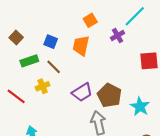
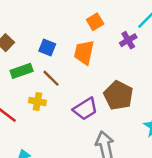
yellow cross: (43, 86) -> (37, 101), turned 32
brown pentagon: (109, 95) -> (118, 95), moved

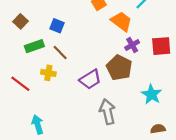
purple cross: (128, 40) -> (132, 45), moved
orange trapezoid: (84, 52) -> (121, 21), moved, turned 115

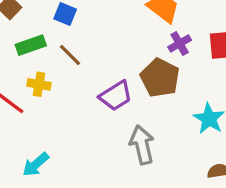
yellow cross: (48, 73) -> (39, 84), moved
cyan arrow: (38, 125) -> (36, 164), turned -114

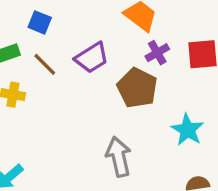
purple trapezoid: (116, 96) -> (92, 58), moved

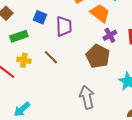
purple trapezoid: (92, 58) -> (64, 26), moved, turned -60
brown line: (45, 64) -> (51, 57), moved

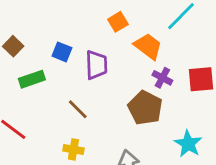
purple cross: (110, 35) -> (162, 78), turned -32
yellow cross: (24, 60) -> (73, 149), moved

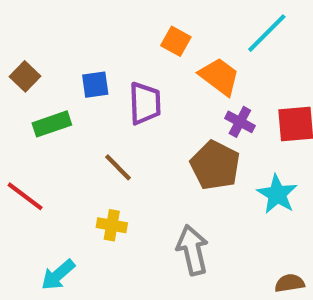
orange square: (118, 22) -> (176, 41), turned -30
blue square: (62, 52) -> (95, 85), turned -30
cyan star: (188, 144) -> (277, 194), moved

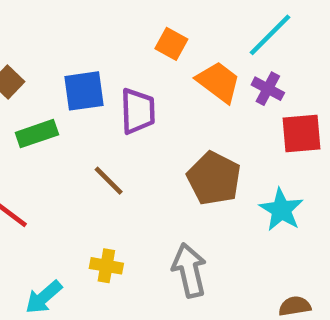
blue square: (95, 85) -> (84, 91), size x1.4
purple cross: (240, 122) -> (268, 89), moved
yellow cross: (112, 225) -> (106, 266), moved

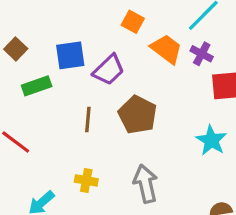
purple trapezoid: (138, 111) -> (109, 70), turned 48
brown pentagon: (214, 178) -> (138, 115), moved
brown line: (109, 181) -> (88, 120), turned 50

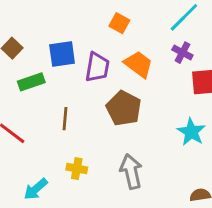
orange trapezoid: (166, 49) -> (138, 64), moved
purple trapezoid: (109, 70) -> (97, 67), turned -36
brown line: (88, 120) -> (65, 119), moved

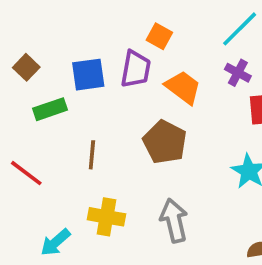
purple trapezoid: (97, 67) -> (136, 69), moved
yellow cross: (77, 169) -> (107, 217), size x1.4

